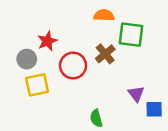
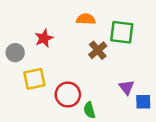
orange semicircle: (104, 15) -> (86, 19), moved
gray circle: (27, 59) -> (15, 53), moved
red circle: (73, 66) -> (68, 95), moved

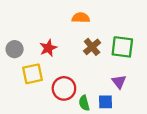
green square: (122, 32) -> (122, 47), moved
red star: (44, 38) -> (48, 48), moved
blue square: (143, 102) -> (106, 102), moved

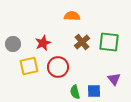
purple triangle: (119, 82) -> (114, 79), moved
red circle: (64, 88) -> (58, 67), moved

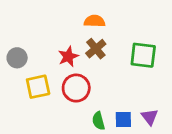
brown cross: (82, 42) -> (96, 49), moved
red star: (43, 43) -> (68, 56), moved
purple triangle: (114, 79) -> (150, 117), moved

